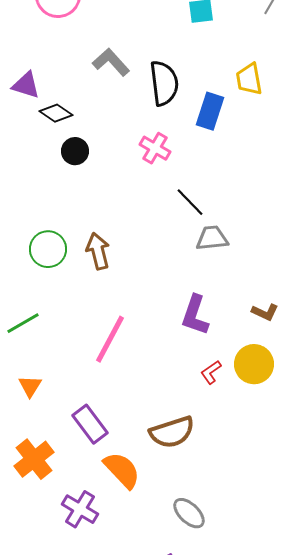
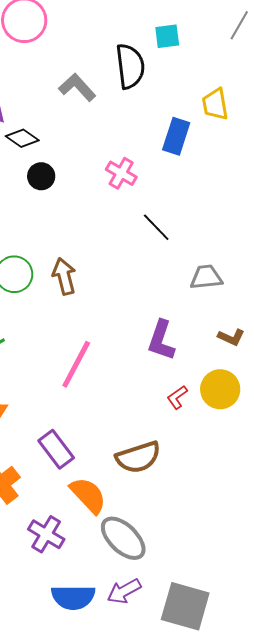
black semicircle: (164, 83) -> (130, 66), moved
gray trapezoid: (212, 238) -> (206, 277), moved
gray ellipse: (189, 513) -> (123, 538), moved, size x1.4

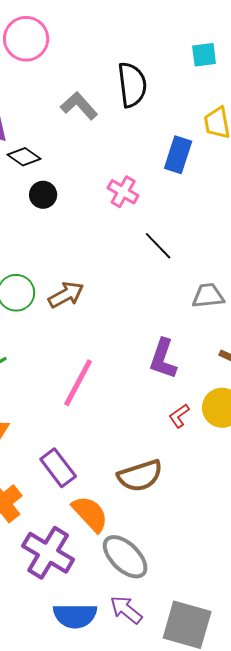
cyan square: (167, 36) -> (204, 55), moved
brown arrow: (64, 276) -> (66, 295), turned 75
purple cross: (46, 534) -> (48, 553), size x1.4
purple arrow: (124, 591) -> (126, 610), turned 68

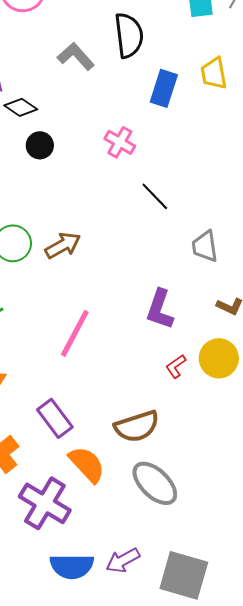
blue rectangle: (178, 155) -> (164, 88), moved
gray trapezoid: (208, 296) -> (205, 246), turned -92
gray ellipse: (125, 557) -> (155, 483), moved
purple arrow: (126, 610) -> (123, 560), turned -68

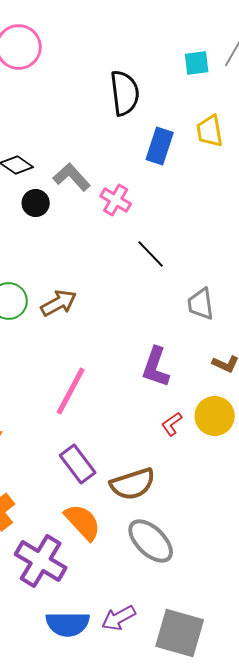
gray L-shape: (76, 56) -> (72, 177), moved
purple rectangle: (55, 418) -> (78, 464), moved

